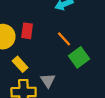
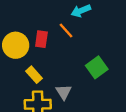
orange line: (64, 39) -> (66, 30), moved

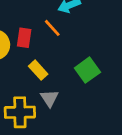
yellow rectangle: (34, 75) -> (38, 70), moved

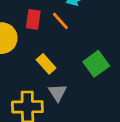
red rectangle: (24, 38) -> (33, 19), moved

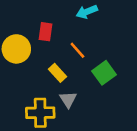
orange line: (60, 21) -> (77, 50), moved

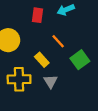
red rectangle: (46, 32) -> (37, 15), moved
yellow cross: (40, 113) -> (19, 79), moved

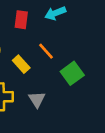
yellow rectangle: (42, 60) -> (21, 64), moved

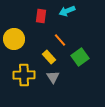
yellow rectangle: (21, 64) -> (49, 57), moved

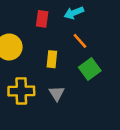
orange line: (60, 40) -> (80, 41), moved
yellow rectangle: (49, 57) -> (52, 59), moved, turned 48

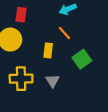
red rectangle: (42, 19) -> (21, 15), moved
orange line: (80, 41) -> (64, 33), moved

